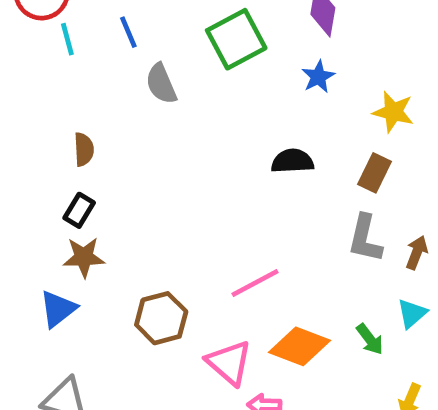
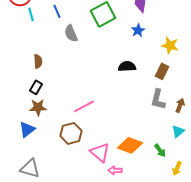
pink line: (255, 283) -> (84, 106), moved
green arrow: (370, 339) -> (160, 150), moved

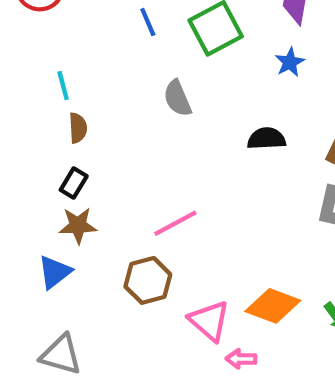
blue line: (57, 11) -> (148, 22), moved
cyan line: (31, 14) -> (63, 86), moved
gray semicircle: (71, 33) -> (177, 98), moved

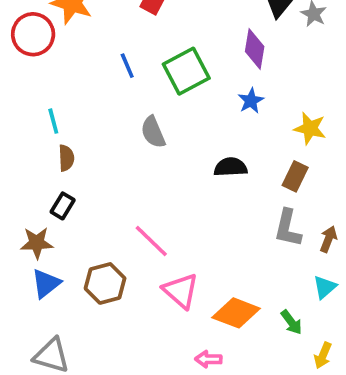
pink line: (175, 223) -> (151, 241), turned 72
brown star: (78, 225) -> (37, 243), moved
brown hexagon: (148, 280) -> (105, 283), moved
pink triangle: (209, 321) -> (181, 291), moved

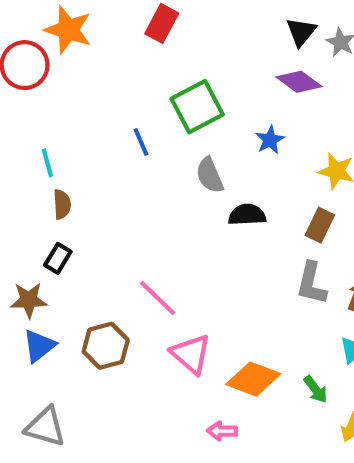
purple diamond: (255, 49) -> (299, 82), moved, turned -63
blue line: (127, 66) -> (141, 142), moved
gray semicircle: (153, 132) -> (210, 175), moved

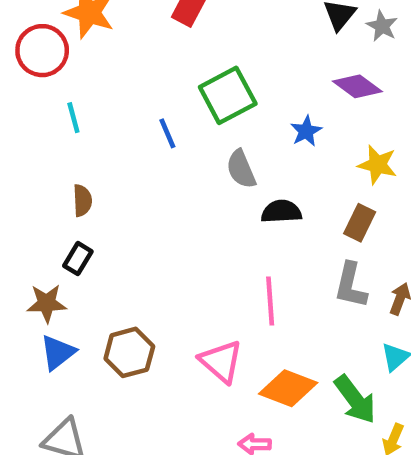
purple diamond: (299, 82) -> (357, 86), moved
cyan line: (47, 163) -> (73, 118), moved
pink line: (158, 298) -> (270, 301), moved, turned 42
green arrow: (316, 389) -> (355, 399), size x1.6

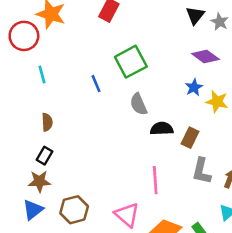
blue star: (306, 131) -> (194, 87), moved
brown rectangle: (360, 223) -> (190, 138), moved
brown star: (47, 303) -> (39, 181), moved

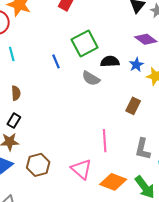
gray semicircle: (138, 104) -> (91, 78), turned -36
black semicircle: (162, 129) -> (110, 61), moved
gray L-shape: (202, 171) -> (143, 149), moved

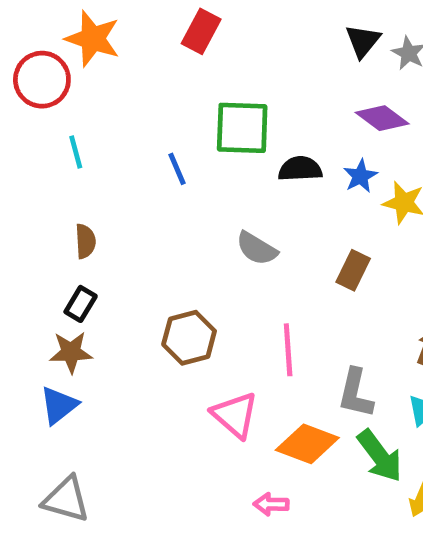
green square: (85, 43) -> (242, 128), turned 30
gray semicircle: (91, 78) -> (257, 248), moved
gray L-shape: (143, 149) -> (356, 393), moved
brown hexagon: (38, 165) -> (189, 338), moved

